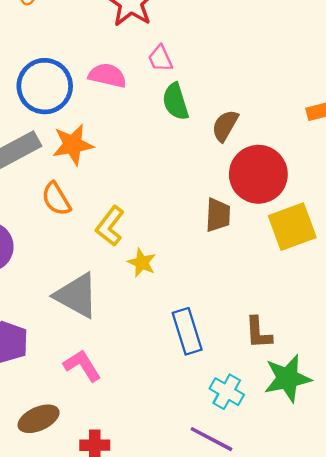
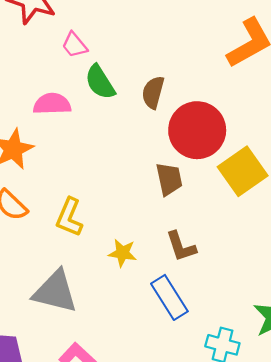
pink semicircle: (107, 75) -> (52, 104), moved
yellow star: (142, 263) -> (122, 253), moved
brown L-shape: (258, 333) -> (181, 246), moved

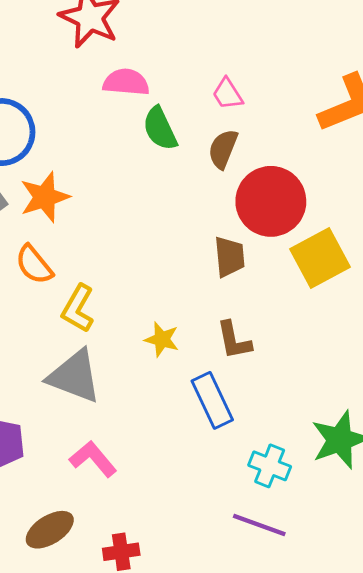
pink trapezoid: (75, 45) -> (228, 94), moved
pink semicircle: (52, 104) -> (126, 82), moved
yellow L-shape: (69, 217) -> (78, 308), moved

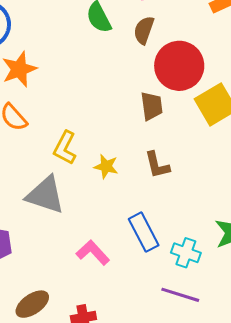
yellow L-shape: (78, 308) -> (65, 148), moved
blue rectangle: (212, 400) -> (144, 232), moved
pink L-shape: (93, 459) -> (93, 253), moved

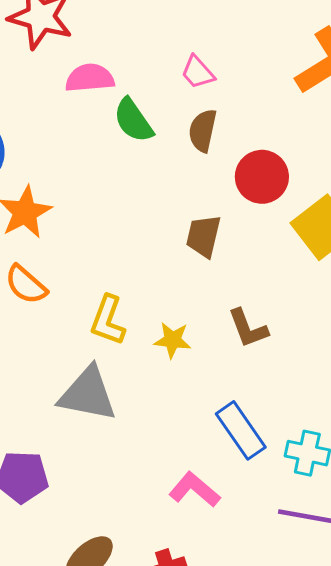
red circle: (179, 66) -> (262, 177), size x0.7
brown trapezoid: (152, 106) -> (204, 236), moved, turned -152
pink L-shape: (93, 253) -> (194, 490), moved

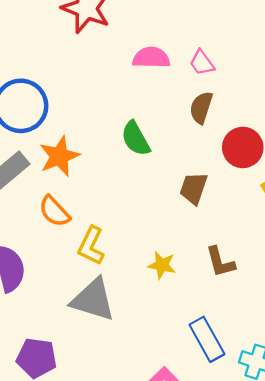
pink semicircle: (90, 78) -> (151, 58), moved
green semicircle: (133, 120) -> (136, 139), moved
yellow L-shape: (108, 320) -> (91, 246), moved

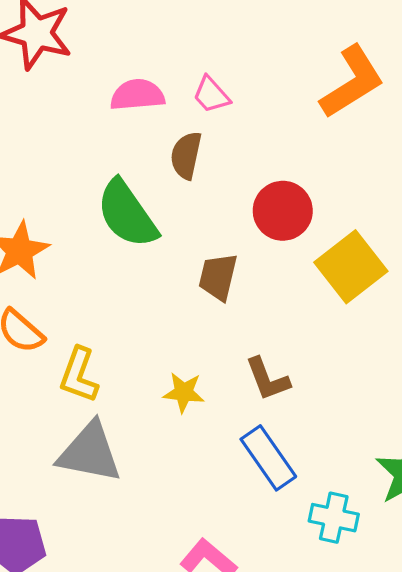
brown semicircle: (201, 108) -> (186, 155), moved
green semicircle: (136, 139) -> (127, 214), size x1.4
blue rectangle: (207, 339) -> (268, 458), moved

